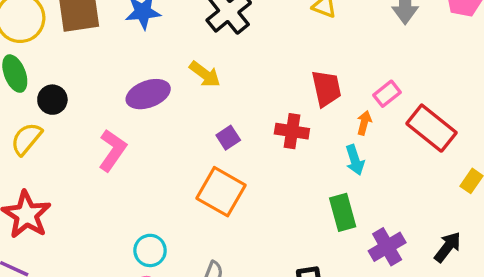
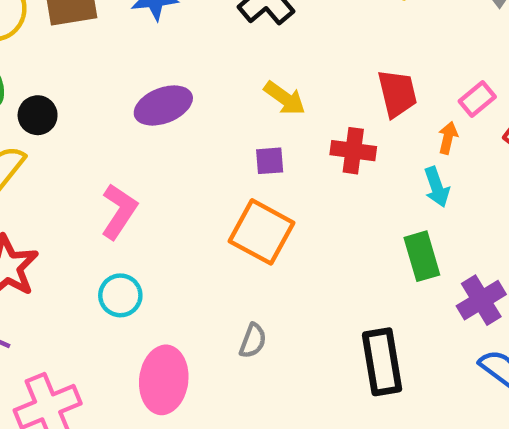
yellow arrow: (205, 74) -> (285, 98), moved
purple square: (228, 138) -> (270, 161), turned 30
pink L-shape: (112, 150) -> (119, 211), moved
cyan circle: (150, 250) -> (120, 295), moved

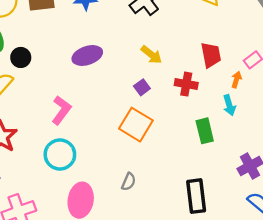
purple square: (270, 161) -> (142, 87), turned -35
green rectangle: (422, 256) -> (205, 131), moved
cyan circle: (120, 295) -> (60, 154), size x1.4

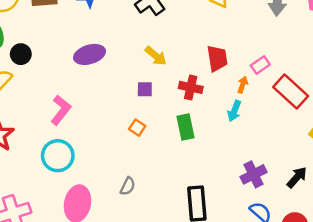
purple square: (142, 87) -> (145, 89), turned 35
cyan arrow: (229, 105) -> (234, 111), turned 36
orange square: (136, 125) -> (137, 128), size x0.5
green rectangle: (205, 131) -> (185, 127), moved

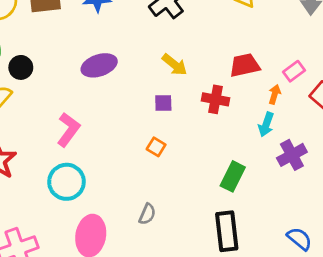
red trapezoid: (217, 58) -> (245, 65), turned -92
green rectangle: (185, 127) -> (233, 176), moved, turned 40
purple cross: (254, 174) -> (292, 155), moved

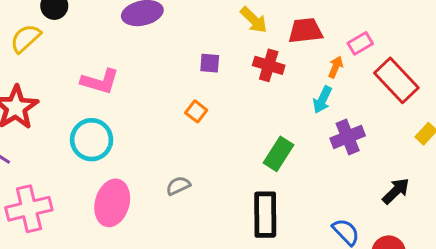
yellow arrow: (175, 65) -> (254, 20), moved
pink L-shape: (68, 130) -> (100, 81), turned 64
gray semicircle: (147, 214) -> (178, 186), turned -145

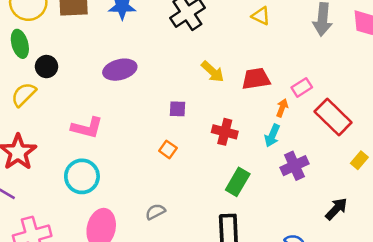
red cross: (269, 65) -> (225, 132), moved

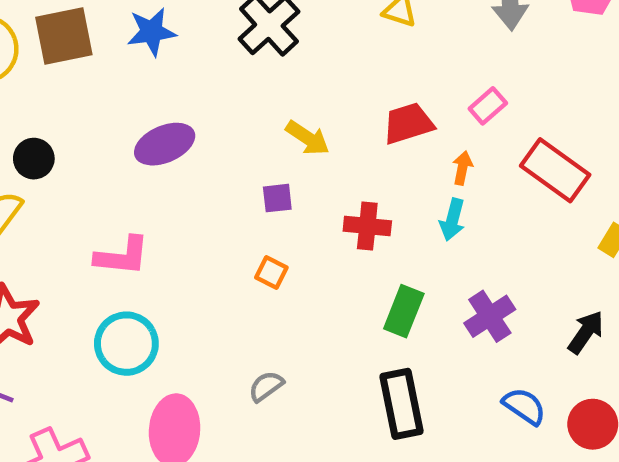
yellow arrow: (213, 72) -> (308, 138), moved
pink rectangle: (302, 87) -> (488, 106), moved
purple cross: (294, 166) -> (490, 316), moved

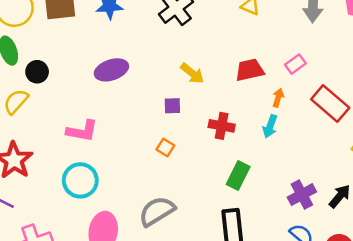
purple cross: (490, 316) -> (302, 195), moved
gray semicircle: (266, 386) -> (157, 211), size x1.8

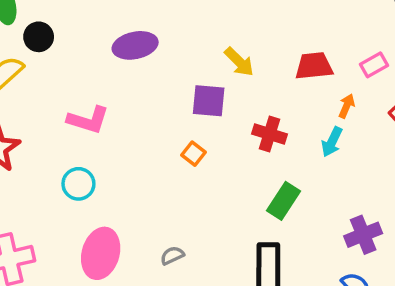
purple square: (172, 106) -> (209, 101), size x1.5
cyan circle: (80, 180) -> (78, 184), size x0.7
gray semicircle: (157, 211) -> (172, 255), moved, size x0.5

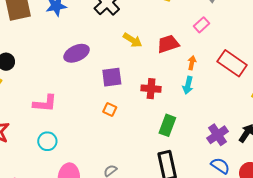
purple ellipse: (135, 45) -> (77, 53), moved
yellow arrow: (239, 62) -> (133, 40), moved
pink rectangle: (374, 65) -> (201, 25), moved

